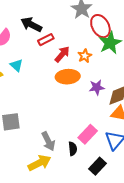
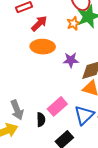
orange star: (85, 56) -> (74, 23), moved

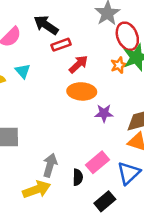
purple star: (71, 60) -> (104, 113), moved
gray arrow: (17, 110) -> (50, 165), turned -144

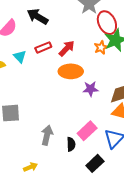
red rectangle: (61, 45) -> (43, 47), moved
yellow arrow: (37, 189) -> (30, 167), moved, size x0.6

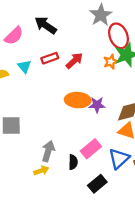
orange ellipse: (71, 71) -> (78, 100), moved
yellow arrow: (30, 167) -> (41, 171), moved

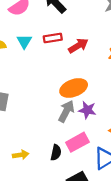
orange ellipse: (78, 100) -> (74, 88), turned -35
purple star: (97, 105) -> (87, 110), moved
gray arrow: (48, 151) -> (66, 111), moved

